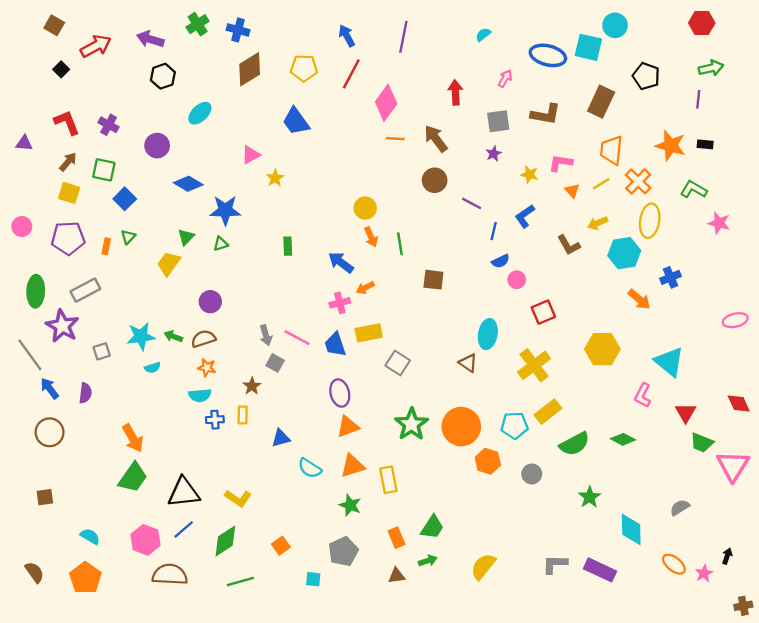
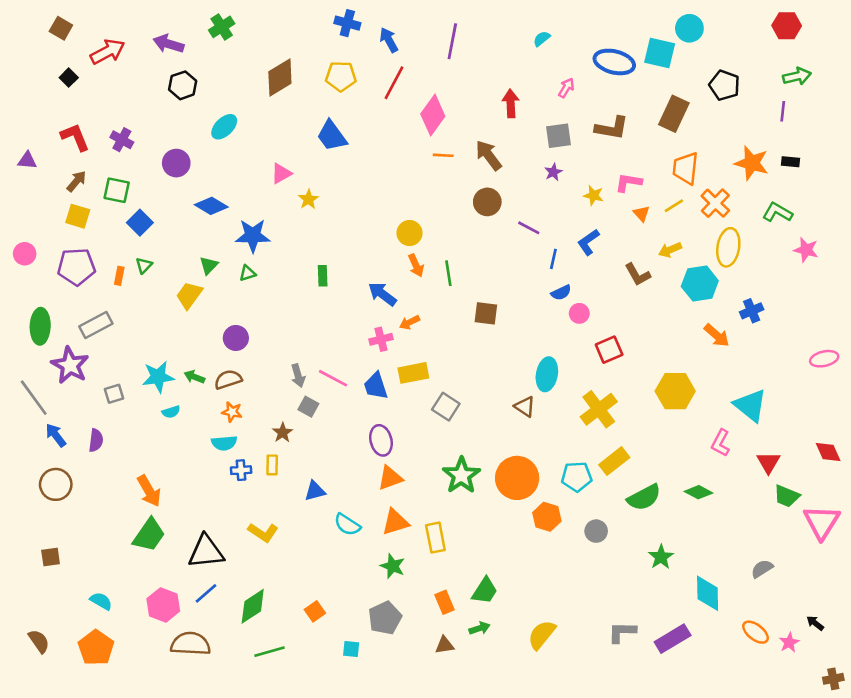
blue cross: (238, 30) -> (347, 23), moved
yellow L-shape: (238, 498) -> (263, 532), moved
black arrow: (727, 556) -> (815, 623), turned -70
purple rectangle: (600, 570) -> (673, 639), turned -56

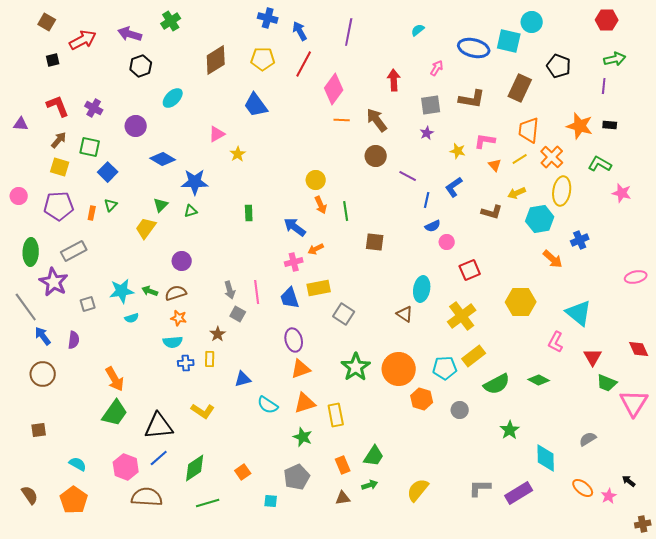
black square: (69, 78) -> (53, 60), turned 32
brown L-shape: (638, 274) -> (492, 212), turned -45
pink line: (333, 378) -> (257, 292), turned 55

